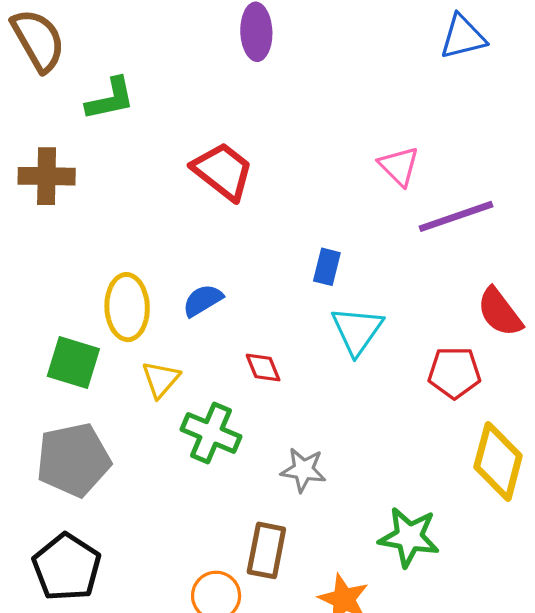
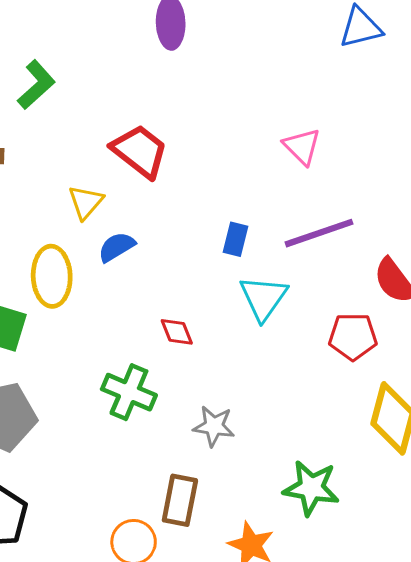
green L-shape: (110, 99) -> (36, 85), turned -30
purple line: (456, 216) -> (319, 233), moved
blue semicircle: (203, 300) -> (117, 247), moved
yellow triangle: (161, 379) -> (86, 202), moved

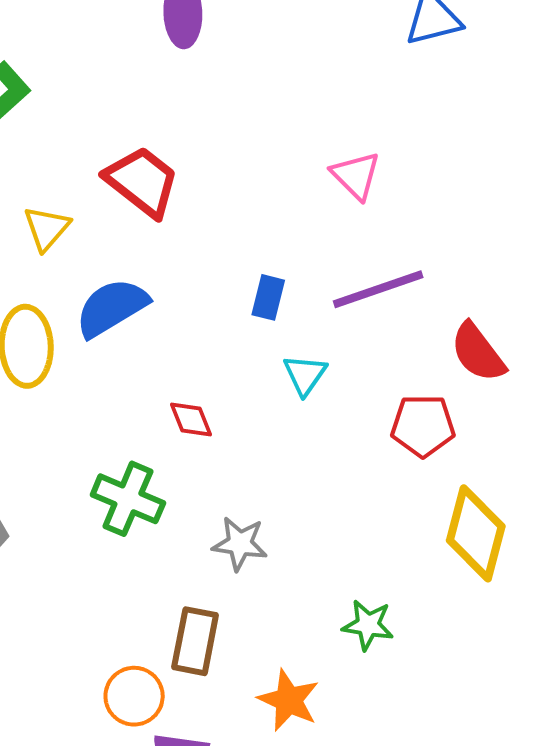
yellow triangle: (86, 202) -> (47, 228), moved
blue semicircle: (117, 247) -> (112, 308), size x1.5
cyan triangle: (263, 298) -> (305, 375), size x0.7
green star: (311, 488) -> (368, 625), size x0.7

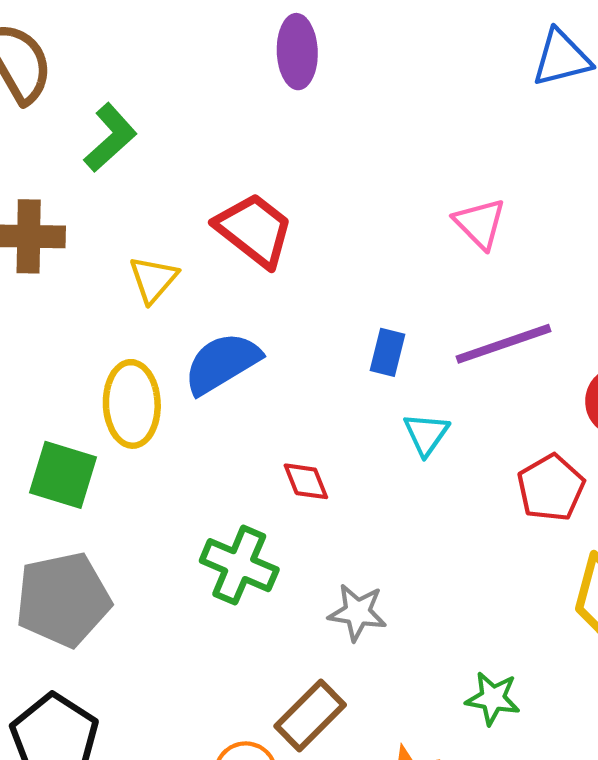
red pentagon: (423, 426) -> (551, 488), turned -30
brown rectangle: (195, 641) -> (310, 716), turned 34

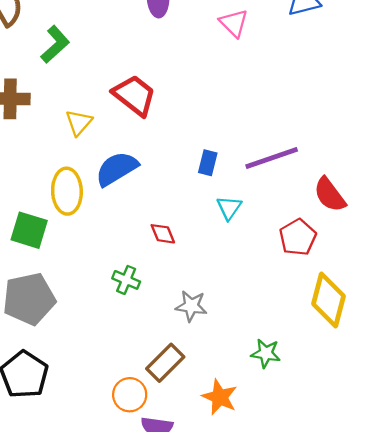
pink triangle: (480, 223) -> (234, 23), moved
green cross: (239, 565) -> (126, 280), size x0.7

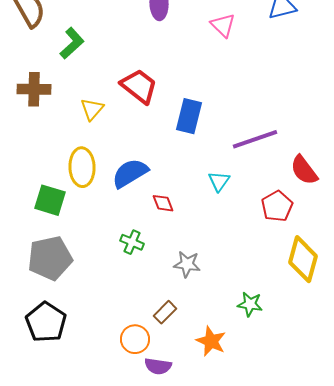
blue rectangle: (208, 163) -> (189, 116), moved, size x1.6
blue semicircle: (117, 169) -> (130, 173), moved
brown rectangle: (165, 363) -> (165, 312), size x0.7

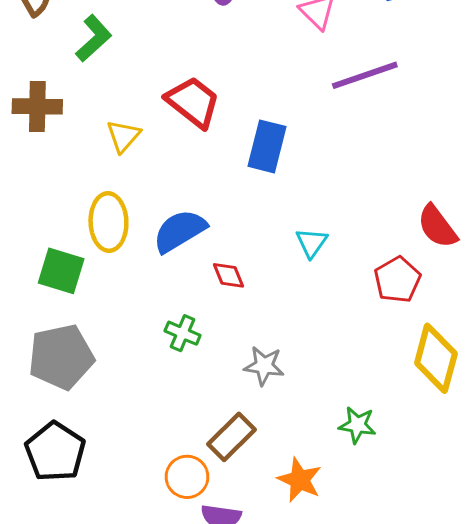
purple line: (255, 139) -> (365, 75), moved
brown rectangle: (165, 312) -> (231, 437), size x1.4

